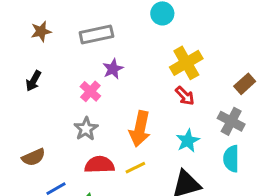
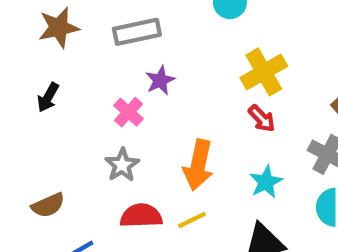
brown star: (41, 31) -> (59, 28), size x1.4

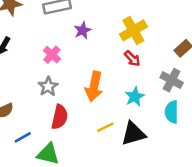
purple star: (160, 80) -> (82, 30), moved
red semicircle: (141, 216) -> (60, 117), turned 105
yellow line: (192, 220) -> (105, 127), moved

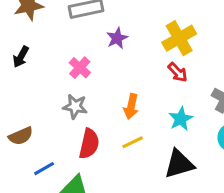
gray star: (48, 86) -> (75, 106), turned -30
orange arrow: (94, 86) -> (131, 106), size x0.7
yellow line: (105, 127) -> (133, 142), moved

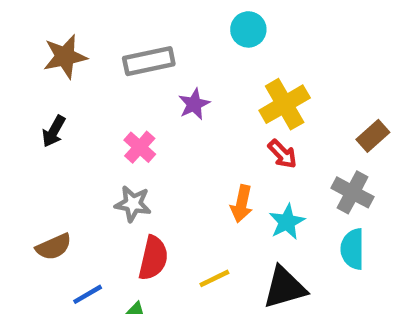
orange arrow: (131, 106) -> (242, 204), moved
yellow line: (133, 142) -> (214, 278), moved

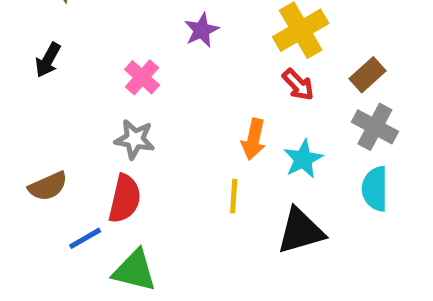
brown rectangle: (373, 136) -> (367, 75), moved
red semicircle: (153, 258) -> (125, 199), moved
yellow line: (214, 278) -> (234, 196), moved, turned -60

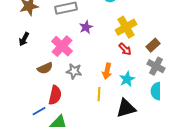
pink cross: (142, 77) -> (62, 46), size x1.5
gray star: (135, 139) -> (74, 71), moved
brown semicircle: (48, 186) -> (45, 68), moved

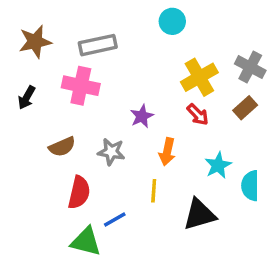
purple star: (86, 27) -> (142, 116), moved
pink cross: (62, 46) -> (81, 86), moved, turned -30
gray cross: (156, 66) -> (250, 67), moved
cyan star: (127, 79) -> (218, 165), moved
blue line: (39, 111) -> (115, 220), moved

